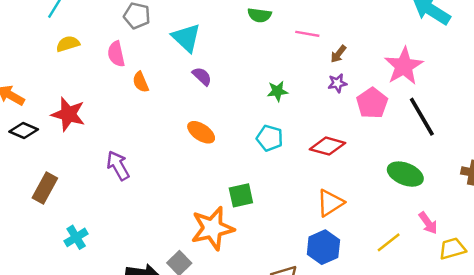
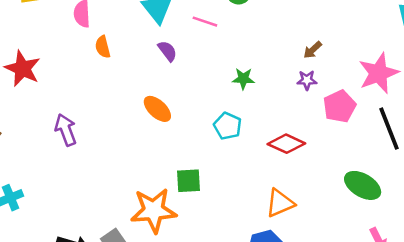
pink line: (307, 34) -> (205, 22), moved

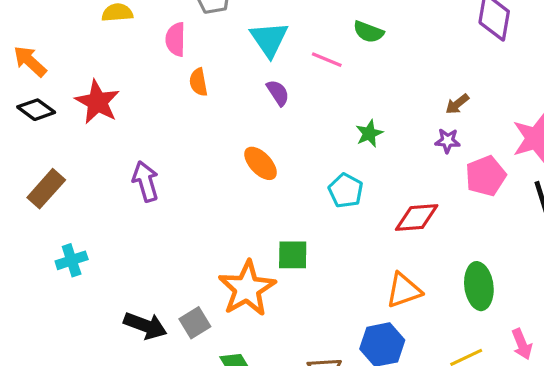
green star: (243, 79) -> (369, 133), turned -30
red diamond: (286, 144) -> (417, 218), turned -33
green ellipse: (363, 185) -> (479, 286), moved, turned 48
orange star: (154, 210) -> (247, 288), turned -30

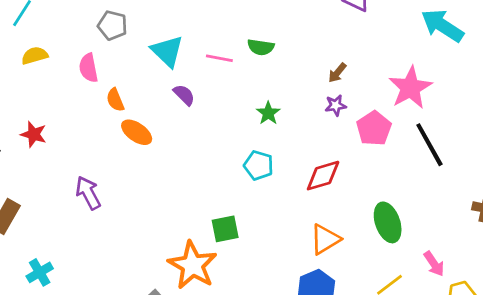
green semicircle: (368, 32) -> (261, 47), moved
red star: (97, 102) -> (34, 134), size x0.7
orange ellipse: (261, 163) -> (137, 132), moved

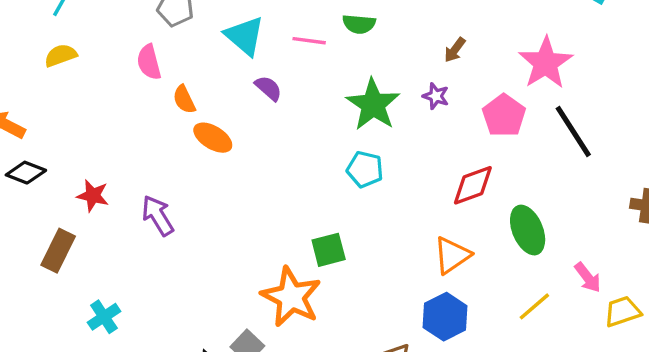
yellow semicircle: (35, 56) -> (61, 55), moved
purple star: (336, 105) -> (436, 96), moved, turned 30
green star: (268, 113) -> (373, 104), size x1.8
red star: (34, 134) -> (93, 196), moved
red diamond: (323, 176) -> (473, 185), moved

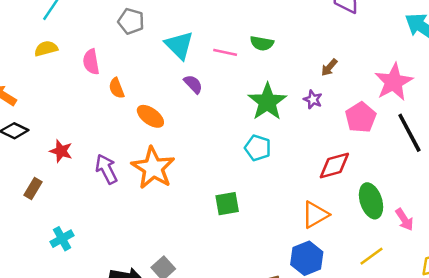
pink semicircle: (149, 62) -> (91, 62), moved
orange semicircle: (184, 99) -> (117, 88), moved
brown rectangle: (58, 251) -> (33, 189), size x0.7
pink arrow: (588, 277) -> (404, 220), moved
orange star: (291, 297) -> (153, 168), moved

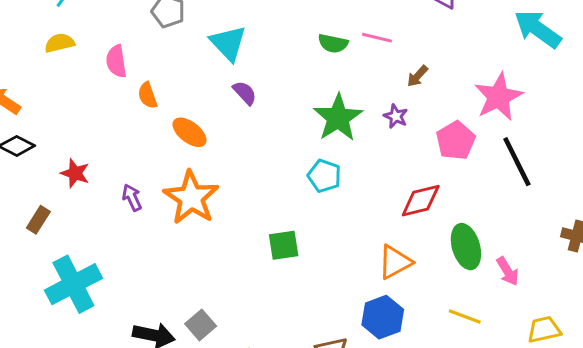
pink line: (225, 52) -> (377, 38), moved
purple arrow: (106, 169) -> (132, 198), size x0.7
cyan cross: (62, 239) -> (73, 284), size x1.8
yellow line: (371, 256) -> (465, 316), turned 55

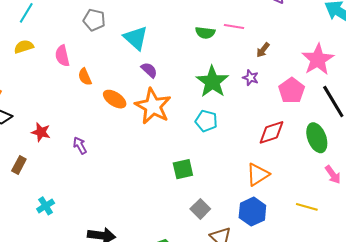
orange star: (191, 198) -> (153, 106), moved
green ellipse: (466, 247) -> (317, 138), moved
cyan cross: (73, 284) -> (46, 206), size x0.5
gray square: (201, 325) -> (200, 209), moved

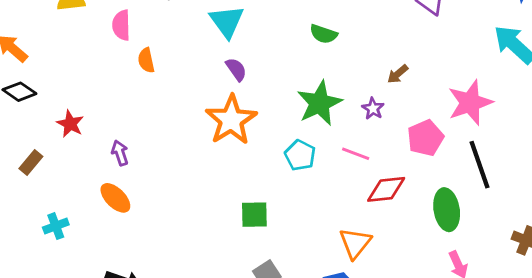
pink line: (234, 27) -> (356, 154), moved
orange ellipse: (115, 99) -> (115, 198), moved
orange triangle: (258, 174) -> (355, 243), turned -30

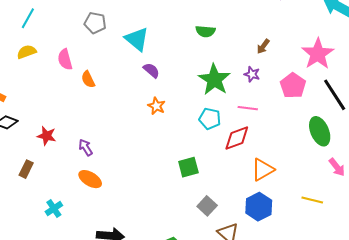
orange star: (231, 120) -> (156, 106), size x0.5
red diamond: (386, 189) -> (237, 138), moved
orange triangle: (355, 243) -> (263, 170), turned 35

